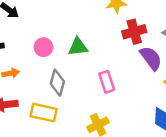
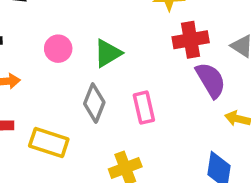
green triangle: (78, 47) -> (108, 53), turned -30
gray diamond: (57, 83) -> (94, 103), moved

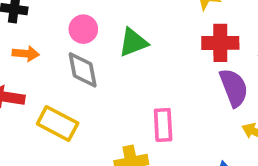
gray diamond: (94, 103) -> (83, 70), moved, turned -42
pink rectangle: (144, 108) -> (163, 125), moved

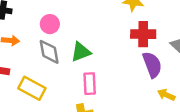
green triangle: (133, 42) -> (81, 52), moved
pink rectangle: (163, 125) -> (90, 84), moved

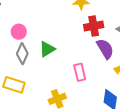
gray diamond: (49, 52) -> (22, 54), turned 45
pink rectangle: (90, 84) -> (80, 72), moved

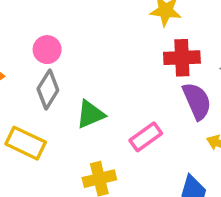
green triangle: (47, 49) -> (90, 114), moved
pink rectangle: (80, 72) -> (146, 137), turned 60

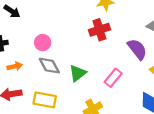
red cross: (182, 58) -> (99, 30), moved
gray diamond: (48, 90) -> (49, 66), turned -45

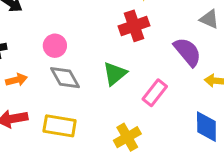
green triangle: (78, 73) -> (115, 74), moved

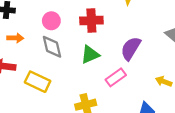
red cross: (134, 26) -> (91, 20), moved
purple semicircle: (187, 52) -> (131, 48), moved, turned -125

